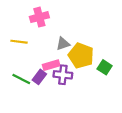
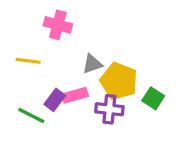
pink cross: (39, 17) -> (58, 25), turned 30
purple cross: (63, 75) -> (109, 109), moved
purple rectangle: (39, 77) -> (55, 100), moved

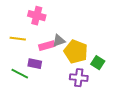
pink rectangle: (75, 95) -> (47, 46), moved
purple rectangle: (55, 100) -> (35, 64), turned 64
purple cross: (109, 109) -> (79, 78), moved

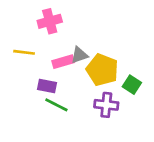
pink cross: (37, 16) -> (50, 21), turned -30
green line: (20, 74) -> (56, 105), moved

